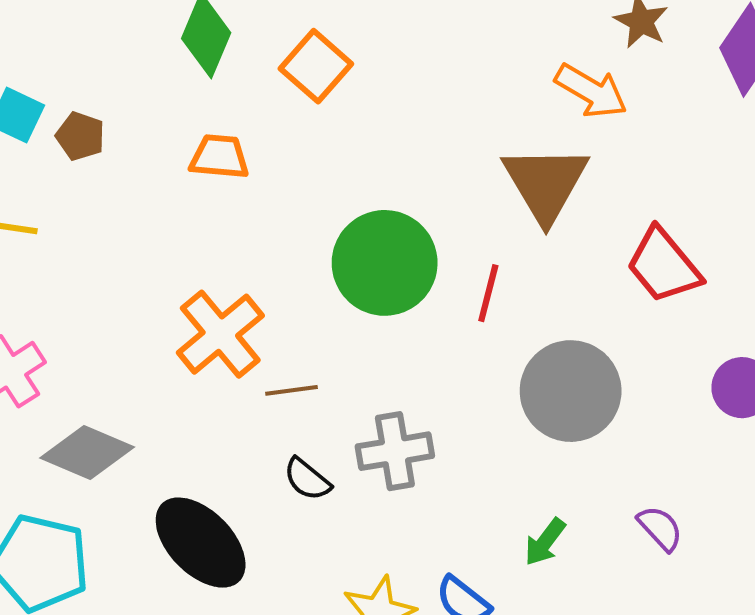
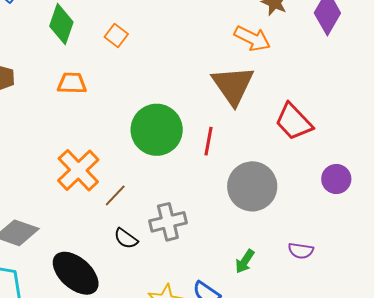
orange square: (316, 66) -> (116, 35), size x0.7
brown line: (291, 390) -> (115, 195), turned -35
purple semicircle: (660, 528) -> (301, 251), turned 145

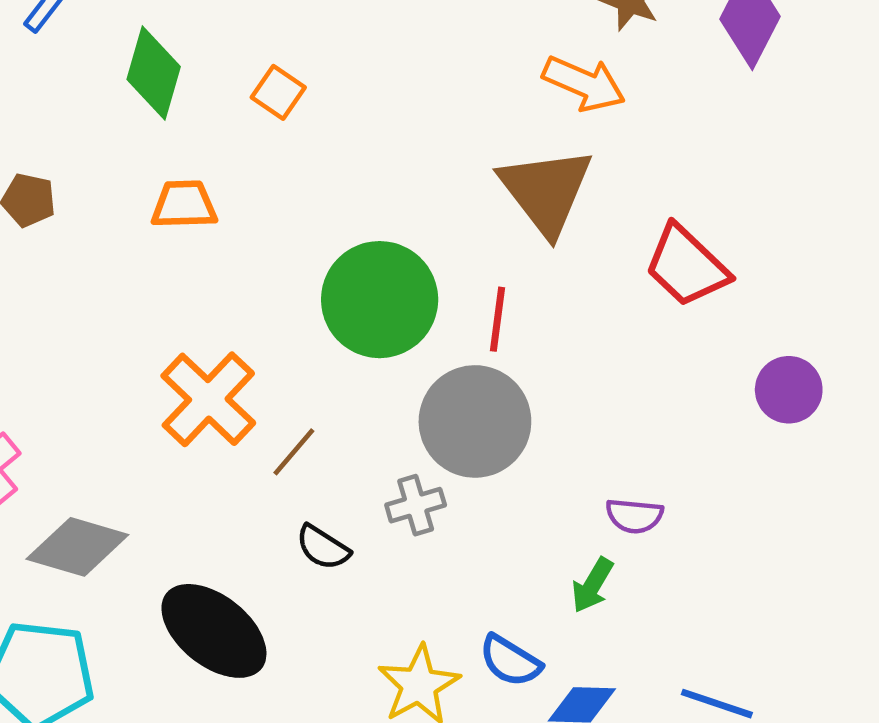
gray circle: (252, 186) -> (475, 421), moved
gray cross: (168, 222) -> (416, 505), size x0.7
purple semicircle: (301, 251) -> (634, 516), moved

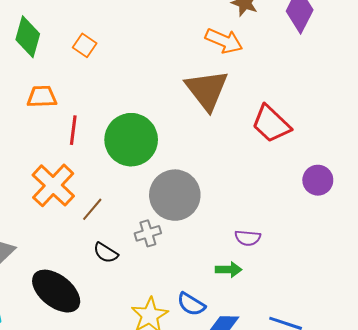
red line: (497, 319) -> (73, 130), moved
green arrow: (592, 585) -> (229, 270), turned -120

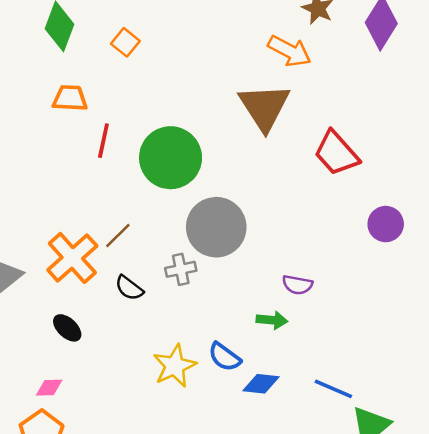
orange cross: (53, 185) -> (72, 258), moved
black ellipse: (56, 291) -> (67, 328), size x0.5

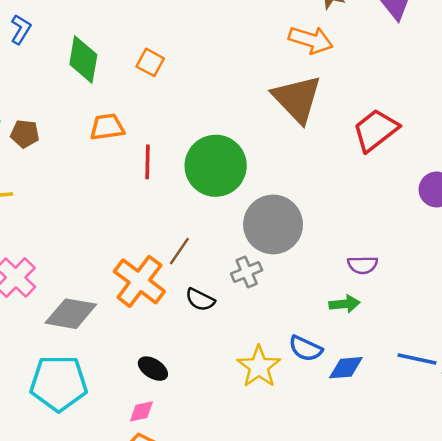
red trapezoid: (336, 153) -> (375, 130), turned 105
black ellipse: (67, 328) -> (153, 369), moved

